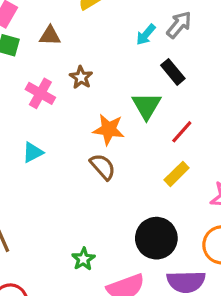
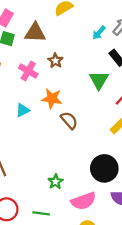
brown triangle: (50, 36) -> (35, 33), size x1.5
orange star: (109, 129) -> (52, 99), moved

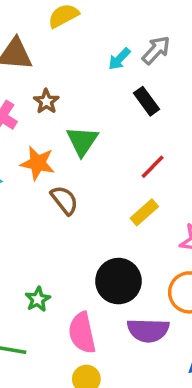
green triangle: (99, 80) -> (82, 141), moved
pink semicircle: (83, 201) -> (82, 333), turned 95

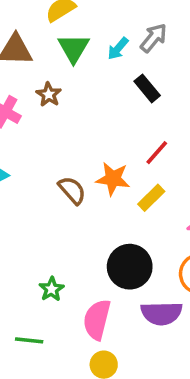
green triangle: (82, 141) -> (74, 48), moved
orange star: (38, 163) -> (113, 179), moved
pink semicircle: (82, 333) -> (97, 320), turned 30

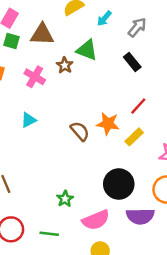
green triangle: (74, 48) -> (87, 50), moved, turned -40
cyan arrow: (118, 49) -> (104, 18), moved
pink semicircle: (97, 320) -> (96, 220), turned -128

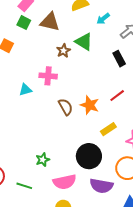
pink cross: (35, 77) -> (48, 76), moved, turned -36
yellow rectangle: (134, 137) -> (108, 129), moved

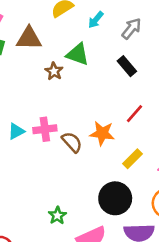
pink cross: (48, 76) -> (45, 129), moved

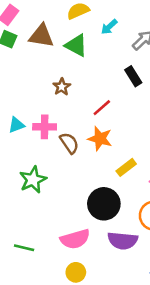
green triangle: (78, 54) -> (76, 45), moved
brown star: (54, 71) -> (62, 87), moved
red line: (135, 114) -> (102, 108), moved
green star: (57, 215) -> (33, 180), moved, size x1.5

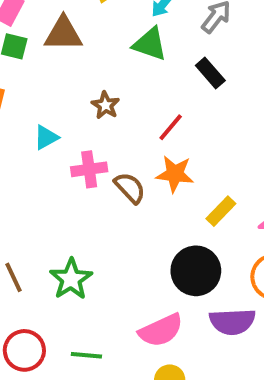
green triangle: (76, 45) -> (150, 44), moved
cyan triangle: (16, 125) -> (46, 137), moved
green star: (33, 180) -> (71, 279), moved

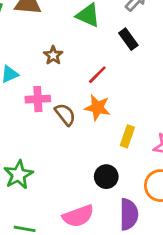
yellow rectangle: (221, 211) -> (127, 136), turned -30
black circle: (196, 271) -> (106, 177), size x0.7
purple semicircle: (232, 322) -> (129, 214), turned -92

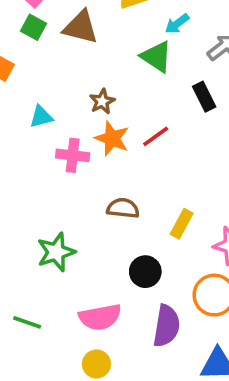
orange star: (97, 108) -> (112, 138), moved
brown semicircle: (65, 114) -> (123, 208), moved, turned -55
green star: (18, 175) -> (56, 252), moved

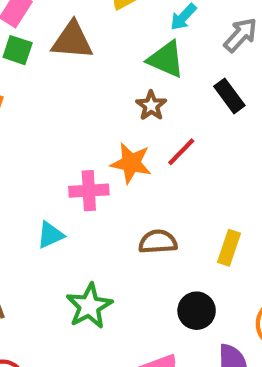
brown star: (102, 101) -> (151, 106), moved
cyan triangle: (41, 117) -> (50, 235), moved

